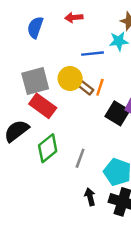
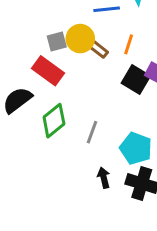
gray square: (35, 81) -> (57, 41), moved, size x0.6
orange line: (100, 87) -> (129, 44), moved

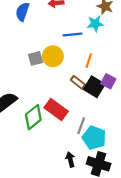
brown rectangle: (98, 49) -> (78, 82), moved
red rectangle: (48, 71) -> (56, 109), moved
gray line: (92, 132) -> (81, 126), moved

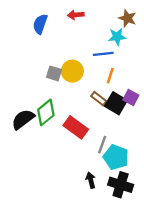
blue line: (72, 35) -> (103, 54), moved
gray square: (36, 58) -> (54, 73), turned 32
green diamond: (33, 117) -> (46, 112), moved

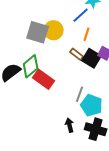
blue line: (103, 54) -> (81, 15), turned -36
gray square: (54, 73) -> (38, 32), size x1.6
red rectangle: (76, 127) -> (44, 79), moved

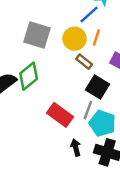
yellow circle: (54, 30) -> (75, 39), moved
black square: (92, 58) -> (98, 87), moved
red rectangle: (44, 79) -> (60, 115), moved

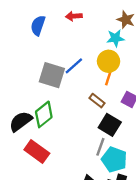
blue line: (89, 14) -> (74, 66), moved
yellow circle: (75, 39) -> (109, 61), moved
red rectangle: (60, 115) -> (37, 151), moved

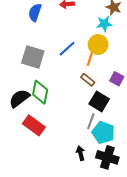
gray square: (52, 75) -> (33, 57), moved
orange line: (109, 77) -> (90, 59), moved
green diamond: (44, 114) -> (40, 92), turned -40

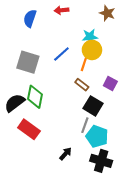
cyan star: (104, 24) -> (90, 37), moved
black arrow: (80, 153) -> (66, 154), moved, turned 56

